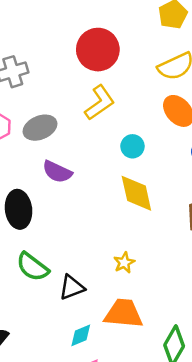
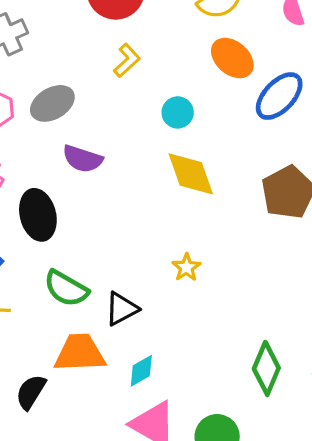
yellow L-shape: (100, 103) -> (127, 60), size x0.7
orange trapezoid: (124, 313) -> (80, 353), moved

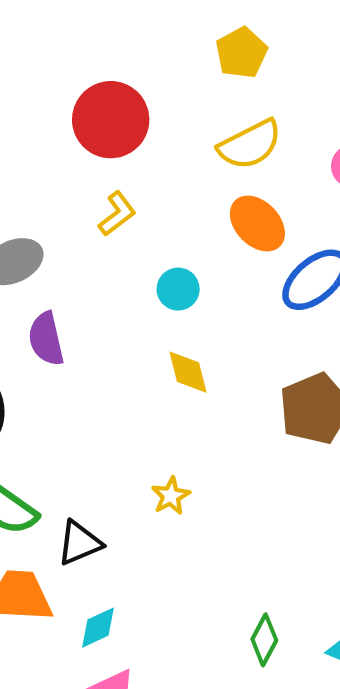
purple semicircle: (83, 159) -> (46, 339), turned 54
yellow diamond: (191, 174) -> (188, 372), size x0.7
green diamond: (266, 368) -> (264, 640), size x0.7

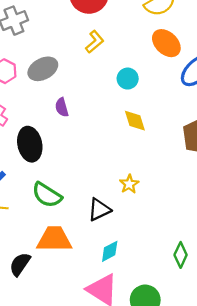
purple semicircle: (46, 339) -> (62, 107), size x0.7
black triangle: (79, 543) -> (99, 210), moved
cyan diamond: (98, 628) -> (110, 251), moved

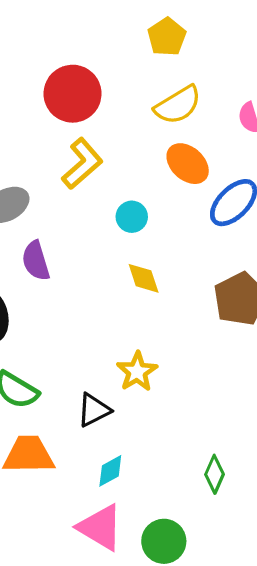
yellow L-shape: (95, 42) -> (82, 164), size x1.5
purple semicircle: (62, 107) -> (36, 261), size x1.4
yellow star: (129, 184) -> (137, 372), size x1.4

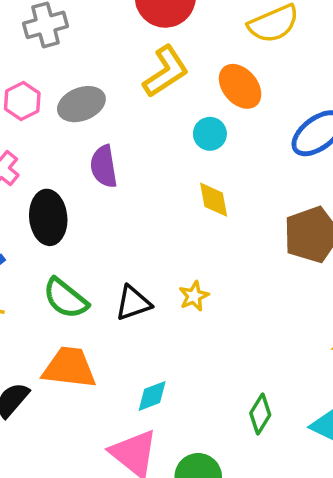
orange ellipse: (188, 164) -> (240, 86), moved
yellow star: (137, 372) -> (194, 296), size x0.7
black triangle: (94, 410) -> (133, 303), moved

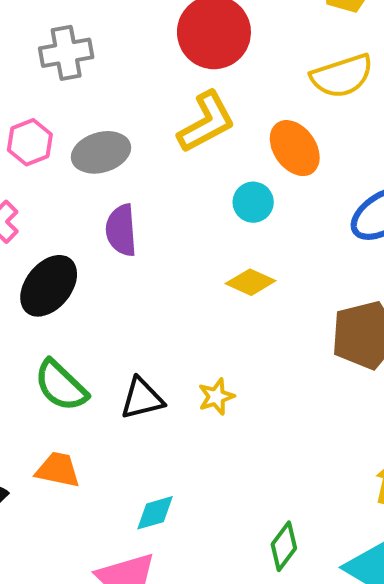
yellow diamond: (214, 200) -> (251, 282), turned -60
black ellipse: (48, 217) -> (49, 286), turned 39
orange trapezoid: (69, 368) -> (58, 470), size x0.7

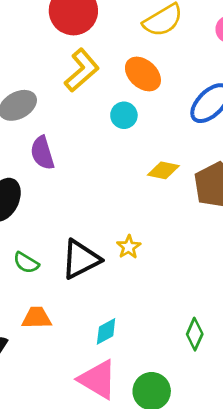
yellow diamond: (251, 282) -> (163, 170), moved
green semicircle: (61, 386) -> (26, 263), size x0.7
black triangle: (142, 399) -> (81, 259), size x1.4

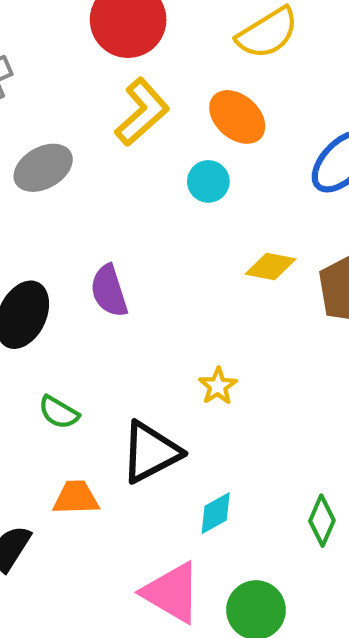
purple semicircle: (42, 153) -> (109, 291), moved
black triangle: (81, 259) -> (151, 452), moved
cyan diamond: (106, 331) -> (216, 513), moved

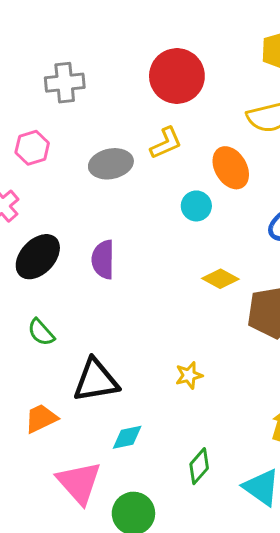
yellow L-shape: (142, 112) -> (166, 143), size x0.7
gray ellipse: (43, 168) -> (111, 164), moved
yellow star: (218, 386) -> (189, 375), moved
orange trapezoid: (76, 498) -> (41, 418), moved, turned -42

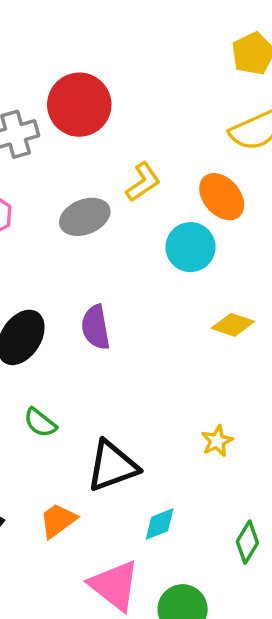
red circle: (177, 76) -> (79, 105), moved
cyan circle: (196, 206) -> (191, 247), size x1.4

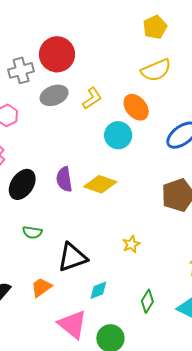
gray ellipse: (85, 217) -> (54, 95), moved
yellow diamond: (233, 325) -> (100, 184), moved, size x1.4
green semicircle: (40, 423) -> (32, 232), turned -30

